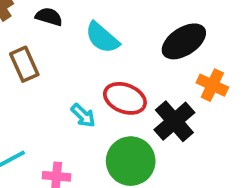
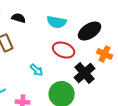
cyan semicircle: (102, 38) -> (57, 22), moved, turned -30
red ellipse: (125, 98) -> (64, 50), moved

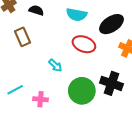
black cross: (85, 73) -> (111, 83), moved, turned -30

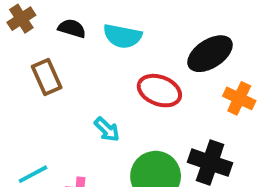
cyan semicircle: (77, 15) -> (122, 36), moved

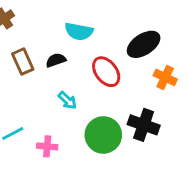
black semicircle: (72, 28) -> (56, 60), moved, turned -36
red ellipse: (159, 91) -> (106, 72), turned 32

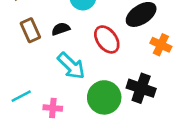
cyan arrow: (67, 100) -> (71, 66), size x1.6

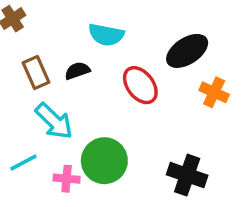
cyan arrow: (71, 66) -> (54, 121), moved
black cross: (141, 88) -> (187, 175), moved
green circle: (104, 97) -> (104, 161), moved

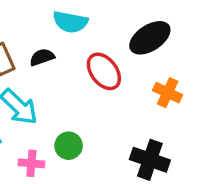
orange cross: (214, 92) -> (168, 93), moved
green circle: (104, 161) -> (69, 146), size x0.6

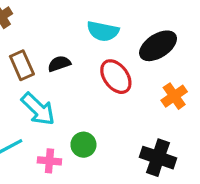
cyan semicircle: (70, 22) -> (103, 31), moved
orange cross: (168, 93) -> (174, 96), turned 30

